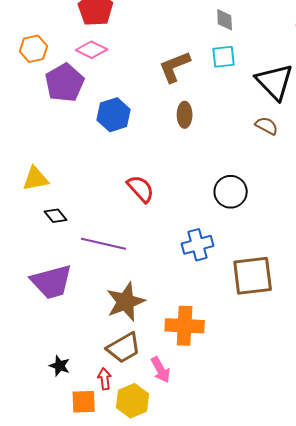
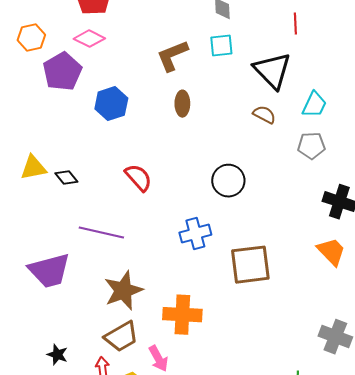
black diamond: (56, 216) -> (66, 178), moved

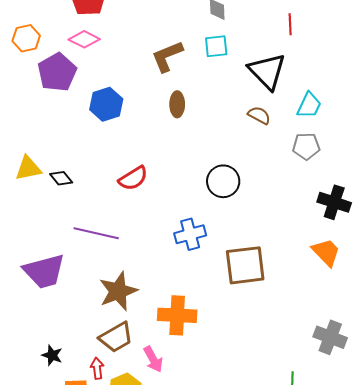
red semicircle: (138, 178) -> (133, 178), turned 100

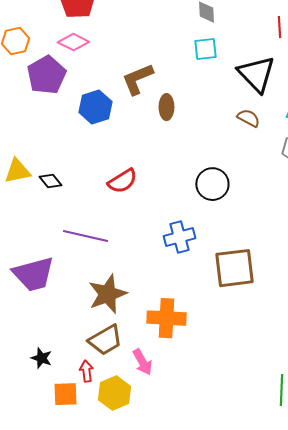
brown L-shape: (167, 56) -> (137, 79), moved

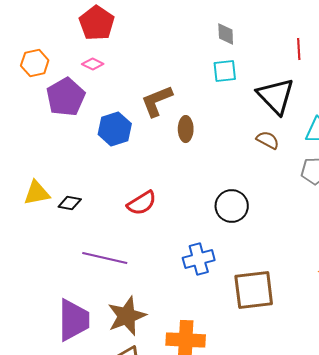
pink diamond: (73, 42) -> (93, 64), size x0.7
black diamond: (50, 181) -> (70, 203), turned -40
purple trapezoid: (33, 274) -> (74, 320), moved, turned -75

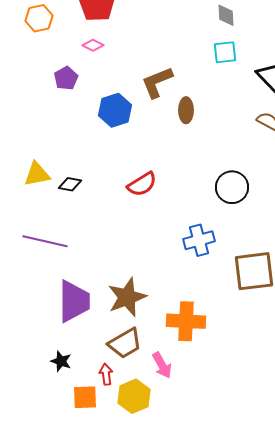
orange hexagon: (35, 63) -> (39, 18), moved
purple pentagon: (66, 97) -> (66, 78), size x0.6
purple line: (105, 258) -> (45, 241), moved

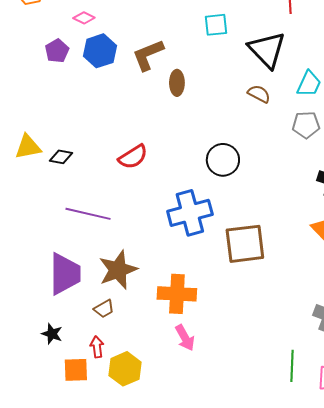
blue hexagon: (115, 110) -> (100, 51), moved
blue cross: (199, 240) -> (190, 213), size x1.4
purple line: (45, 241) -> (88, 214), moved
brown trapezoid: (125, 343) -> (104, 309), moved, size x0.6
pink arrow: (162, 365) -> (185, 338), moved

